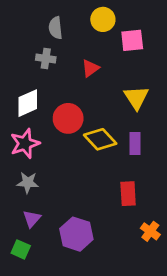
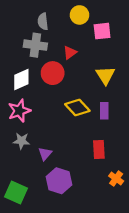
gray cross: (46, 58) -> (35, 45), size x1.5
red circle: (68, 118) -> (53, 73), moved
purple triangle: (32, 219) -> (45, 154), moved
green square: (21, 249) -> (16, 193), size x1.5

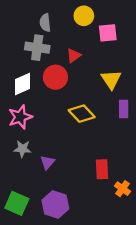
purple rectangle: (104, 111) -> (124, 109), moved
red rectangle: (99, 149) -> (102, 169), moved
purple hexagon: (59, 181) -> (55, 205), moved

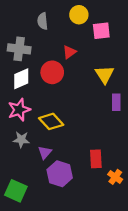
gray cross: (37, 48) -> (19, 49), moved
yellow diamond: (82, 114) -> (51, 121), moved
purple hexagon: (55, 205) -> (60, 174), moved

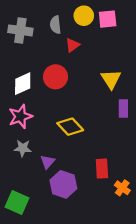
gray semicircle: (43, 21) -> (55, 25), moved
pink square: (101, 31) -> (108, 19), moved
gray cross: (19, 49) -> (20, 30), moved
red triangle: (69, 52) -> (72, 45), moved
yellow diamond: (51, 121) -> (70, 127), moved

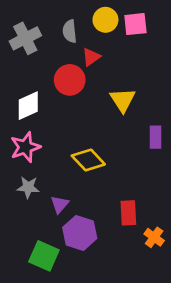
gray cross: (20, 30) -> (25, 38), turned -35
red circle: (55, 77) -> (70, 80), moved
yellow triangle: (111, 79) -> (123, 100), moved
green square: (17, 203) -> (44, 256), moved

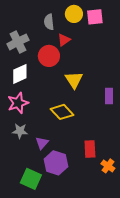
gray cross: (25, 38) -> (18, 42), moved
yellow triangle: (123, 100) -> (74, 80), moved

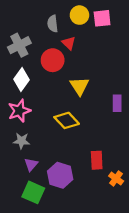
red triangle: (64, 40) -> (69, 43), turned -40
white diamond: (20, 74) -> (21, 80), turned -30
purple triangle: (42, 143) -> (31, 164), moved

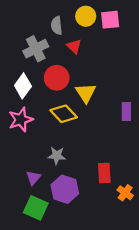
gray cross: (19, 45) -> (36, 49), moved
red circle: (53, 60) -> (57, 78), moved
yellow diamond: (67, 120) -> (64, 114), moved
gray star: (21, 141) -> (57, 156), moved

